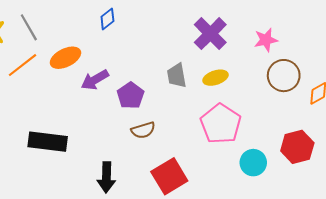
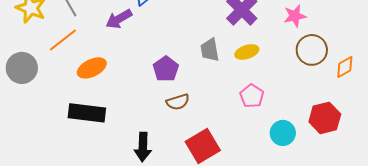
orange ellipse: (65, 58) -> (92, 68), moved
purple arrow: (95, 80) -> (119, 19), moved
pink pentagon: (221, 124) -> (252, 96), size x0.6

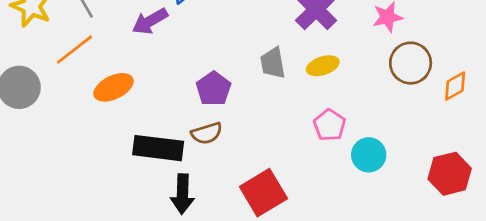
brown semicircle: (178, 102) -> (207, 133), moved
black rectangle: (87, 113) -> (158, 148), moved
red hexagon: (325, 118) -> (450, 174), moved
cyan circle: (283, 133) -> (369, 155), moved

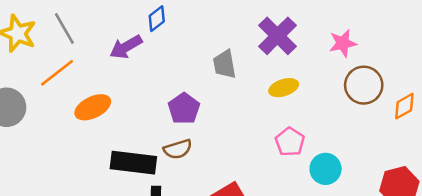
gray trapezoid: (273, 63) -> (225, 64), moved

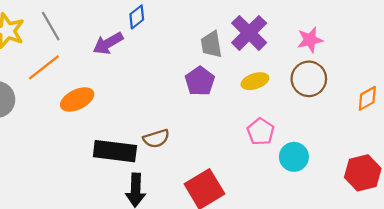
gray trapezoid: (225, 64) -> (211, 44), moved
brown circle: (364, 85) -> (309, 79), moved
purple pentagon: (184, 109) -> (200, 81), moved

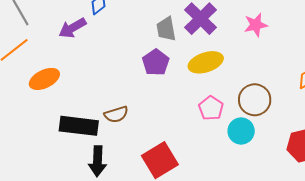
brown circle: (309, 79) -> (255, 100), moved
yellow ellipse: (255, 81) -> (206, 62), size x1.4

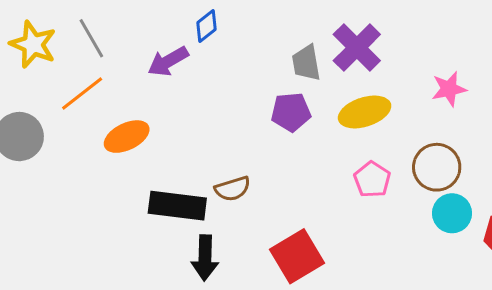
pink star: (256, 25) -> (449, 89), moved
purple pentagon: (156, 62) -> (291, 112), turned 30
cyan circle: (241, 131) -> (452, 213), moved

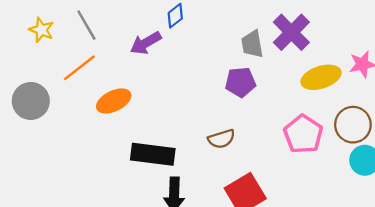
yellow star: (33, 44) -> (41, 30), size x0.7
yellow ellipse: (365, 112) -> (321, 77), moved
pink pentagon: (372, 180) -> (303, 134), size x1.4
brown semicircle: (233, 189) -> (221, 139), moved

